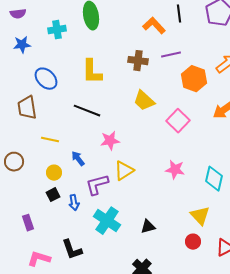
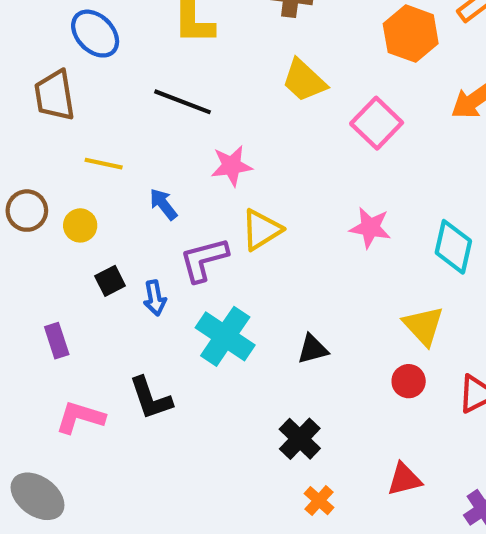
yellow circle: (54, 173) -> (80, 225), moved

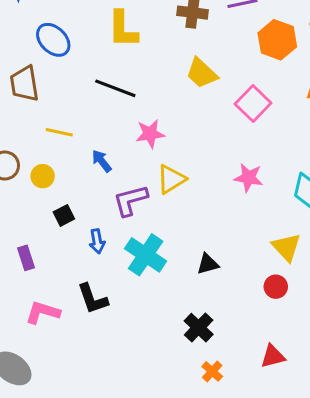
blue arrow: (155, 298) -> (97, 241), moved

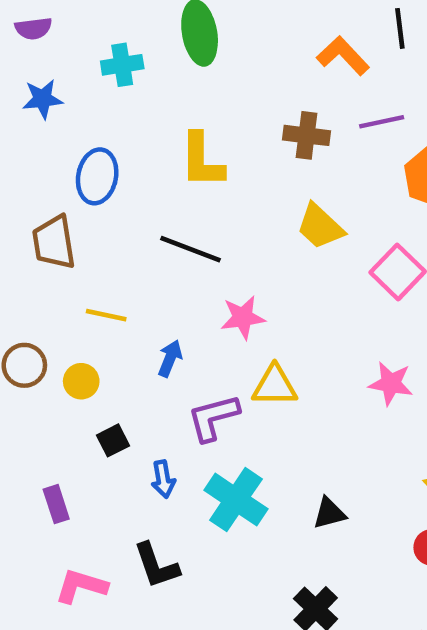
blue ellipse: (53, 40) -> (97, 176), turned 56
blue arrow: (102, 161) -> (170, 358), turned 60
yellow triangle: (171, 179) -> (275, 386), turned 32

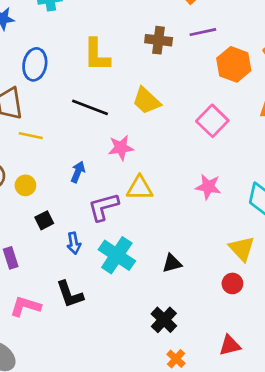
yellow trapezoid: (320, 226) -> (146, 101), moved
yellow line: (106, 315) -> (31, 136), moved

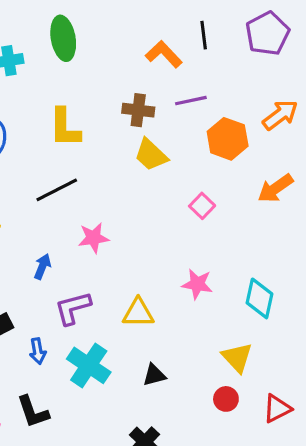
yellow trapezoid: (146, 101) -> (151, 155), moved
black line: (90, 107) -> (57, 190), turned -48
pink square: (212, 121) -> (202, 206), size x0.7
yellow triangle: (140, 188) -> (138, 313), moved

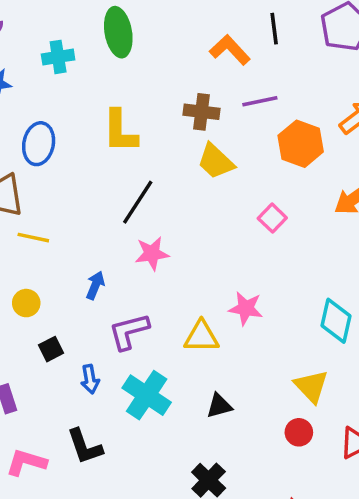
black line: (57, 190) -> (138, 202), moved, turned -30
pink star: (197, 284) -> (246, 308), moved

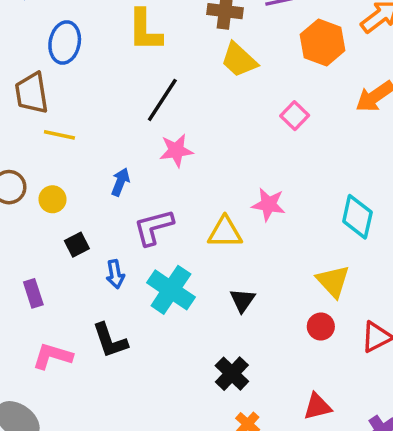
black triangle: (219, 406) -> (242, 300), turned -40

